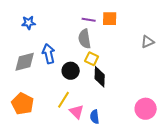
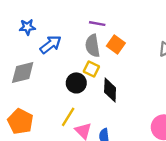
orange square: (110, 19) -> (116, 45), moved, turned 35
blue arrow: (49, 54) -> (51, 45), moved, turned 66
yellow square: (92, 59) -> (91, 69), moved

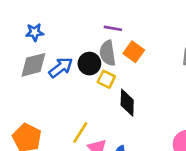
blue arrow: (51, 45) -> (61, 67), moved
gray diamond: (23, 72) -> (33, 65), moved
black circle: (76, 83) -> (89, 64), moved

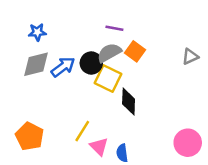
gray semicircle: (108, 53) -> (109, 53), turned 70
yellow square: (106, 79) -> (108, 78), size x1.5

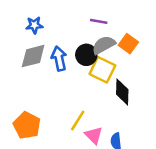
purple line: (114, 28) -> (99, 21), moved
blue arrow: (63, 67) -> (59, 59), turned -65

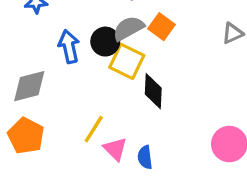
gray diamond: (33, 56) -> (29, 86), moved

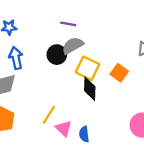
orange square: (162, 27) -> (119, 73), moved
blue arrow: (69, 46) -> (16, 58), moved
yellow square: (127, 61) -> (88, 68), moved

